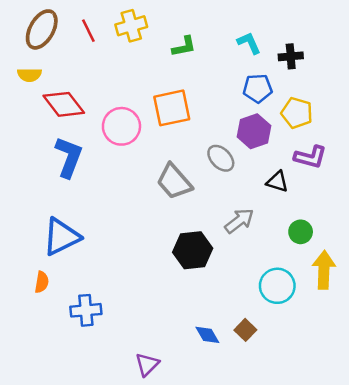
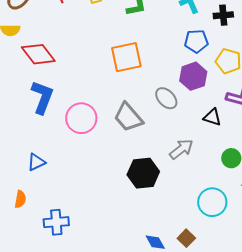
pink circle: (121, 126) -> (81, 118), moved
blue triangle: (61, 237) -> (36, 162), size x0.6

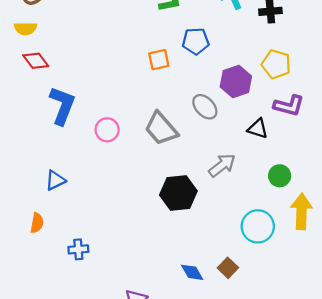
blue pentagon: (196, 41) -> (196, 41), moved
red diamond: (38, 54) -> (36, 61), moved, size x0.7
orange square: (126, 57) -> (159, 60), size x0.6
pink circle: (81, 118) -> (107, 130), size x0.7
blue cross: (56, 222) -> (78, 249), size x0.7

